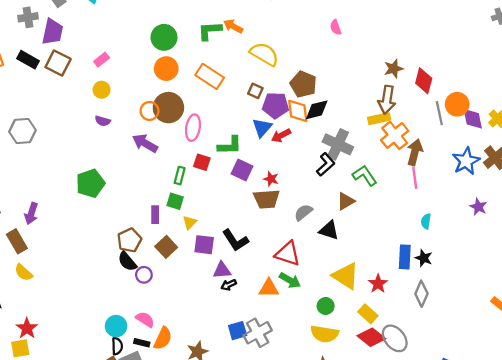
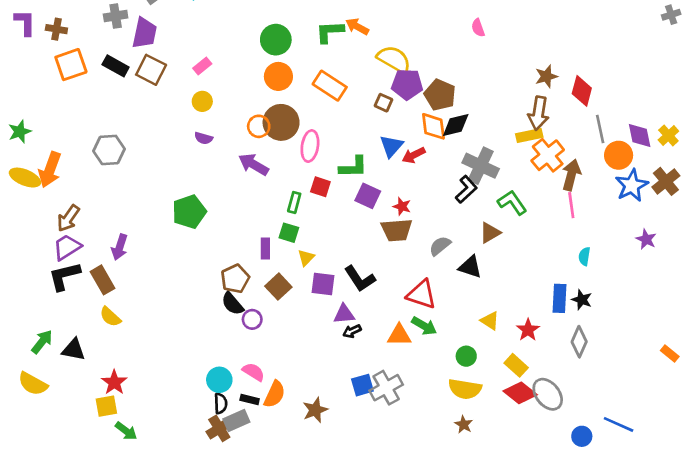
orange circle: (457, 104) -> (619, 155), moved
purple pentagon: (275, 105) -> (407, 84), moved
yellow triangle: (346, 276) -> (490, 321), size x0.6

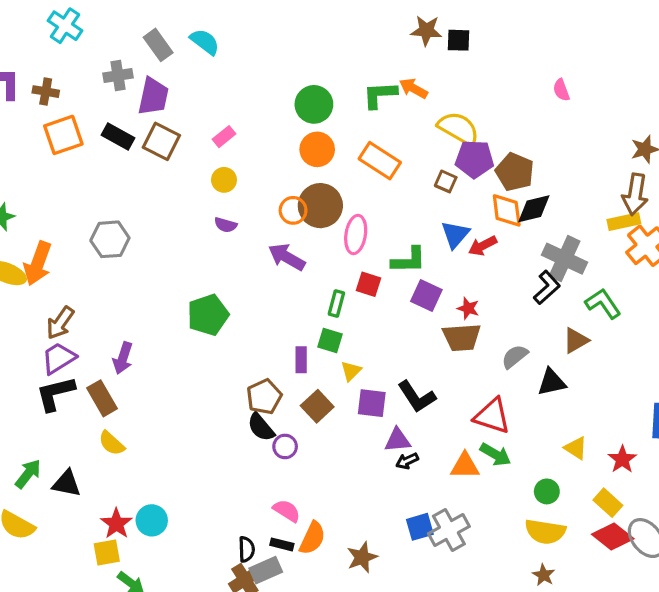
black triangle: (470, 267) -> (552, 382), turned -30
cyan circle: (219, 380) -> (152, 520), moved

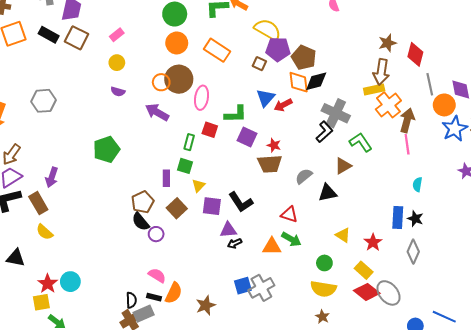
red triangle: (492, 416) -> (289, 214), size x0.7

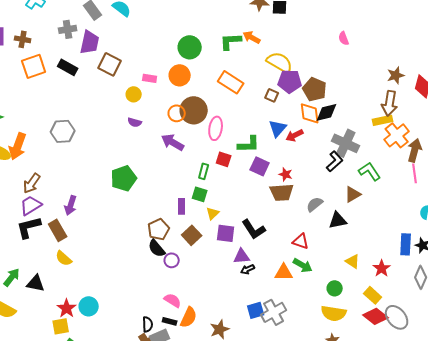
pink rectangle: (117, 35) -> (150, 78), moved, turned 48
brown square: (77, 38) -> (110, 64), moved
orange circle: (177, 43) -> (180, 75), moved

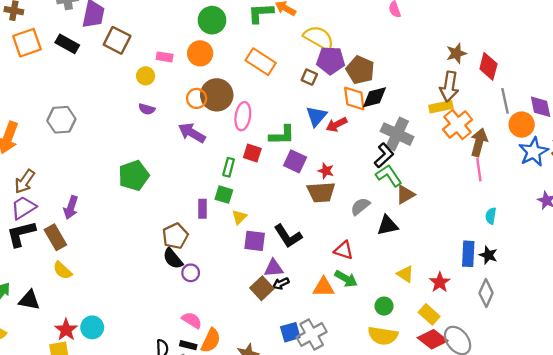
green L-shape: (370, 171) -> (389, 176), moved
brown square: (192, 235) -> (262, 288), moved

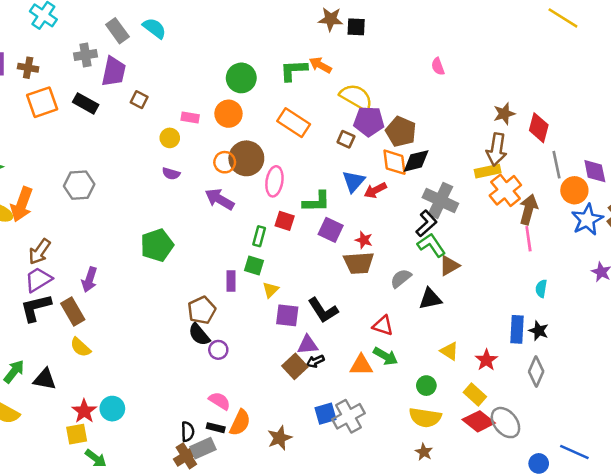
brown square: (117, 40) -> (139, 100), size x0.6

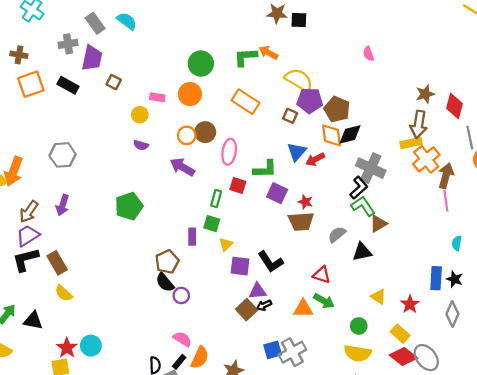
brown circle: (246, 158) -> (205, 132), size x0.7
purple arrow: (89, 280) -> (63, 205), moved
black rectangle: (216, 428) -> (179, 362), turned -64

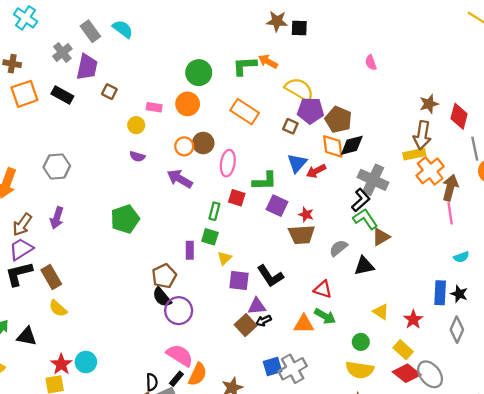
gray cross: (68, 44) -> (62, 52), turned -30
cyan semicircle: (457, 243) -> (461, 257), turned -120
purple circle: (181, 295) -> (179, 311), size x1.6
pink semicircle: (182, 339) -> (180, 355), size x1.4

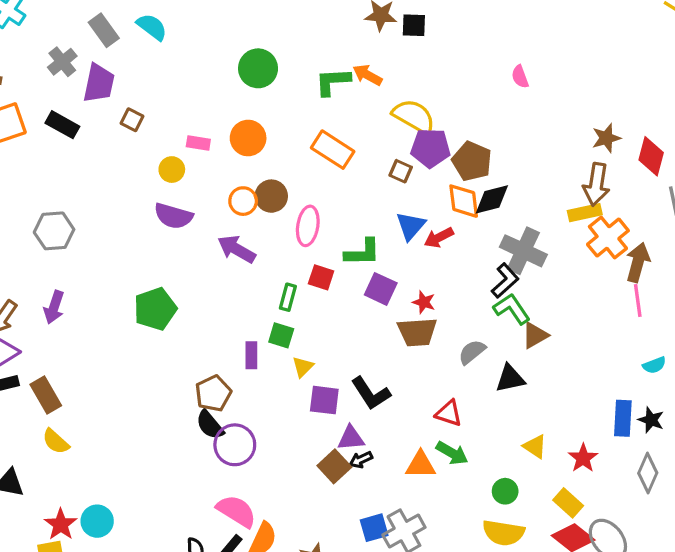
green circle: (199, 73) -> (258, 68), moved
purple semicircle: (137, 156) -> (173, 216), size x1.6

